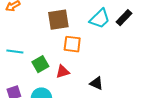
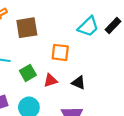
brown square: (58, 20) -> (27, 28), moved
black triangle: (97, 83) -> (79, 83), moved

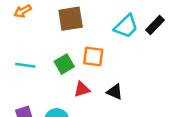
brown square: (27, 28) -> (71, 19), moved
green square: (28, 73) -> (64, 64), moved

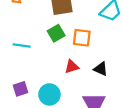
green square: (64, 64) -> (56, 33), moved

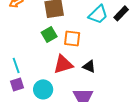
cyan line: (22, 45) -> (16, 65), moved, turned 63
red triangle: (72, 67) -> (63, 64), size x1.5

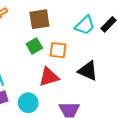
black triangle: (89, 66) -> (88, 71), moved, size x1.5

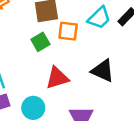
orange square: (58, 50) -> (68, 31), moved

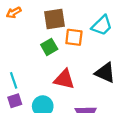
red triangle: (57, 78) -> (64, 79), turned 30

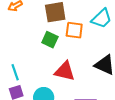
green square: (49, 47) -> (50, 40), turned -35

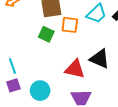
red triangle: (65, 71) -> (75, 69), moved

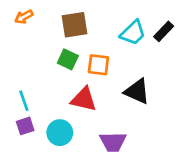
orange square: (70, 25) -> (98, 65), moved
red triangle: (75, 69) -> (84, 99), moved

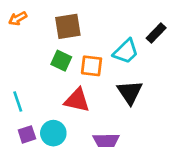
cyan trapezoid: (133, 33) -> (126, 51), moved
black triangle: (137, 91) -> (130, 92), turned 32
purple square: (25, 126) -> (27, 134), moved

